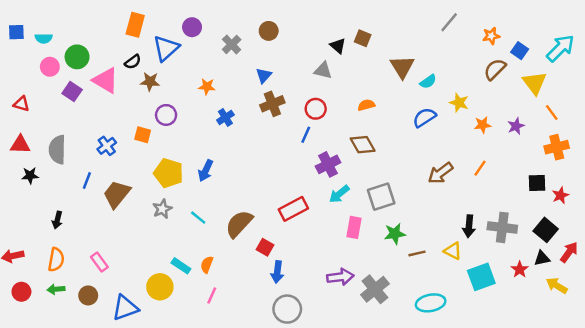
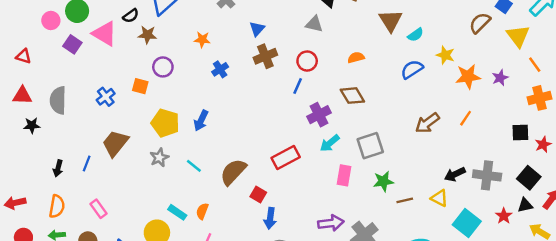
orange star: (483, 125) -> (468, 77), size x1.5
blue line: (87, 180) -> (87, 163), moved
black arrow: (469, 226) -> (455, 174), turned 60
cyan square: (481, 277) -> (467, 223), turned -32

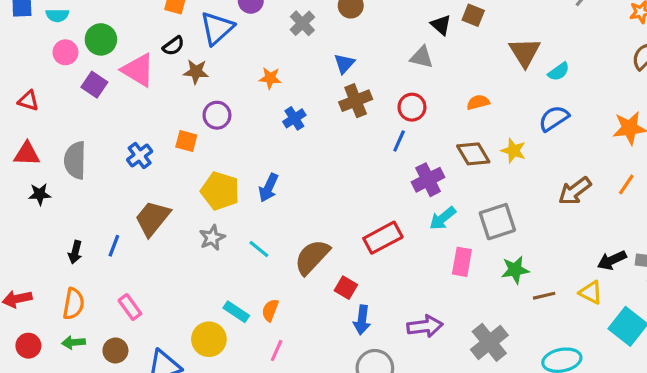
yellow star: (445, 55) -> (514, 151), moved
purple arrow: (331, 223) -> (425, 326), moved

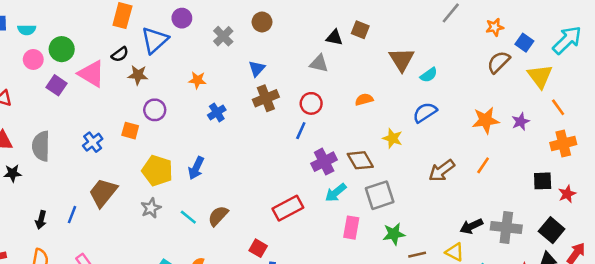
black triangle: (441, 25) -> (334, 37), turned -30
brown diamond: (473, 154) -> (360, 160), moved
brown semicircle: (312, 257) -> (218, 216), moved, size x0.7

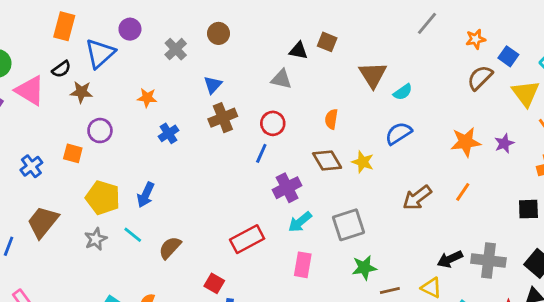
orange semicircle: (364, 100) -> (331, 119), turned -66
brown diamond: (360, 160) -> (327, 161), moved
cyan line: (188, 217) -> (133, 235), moved
pink rectangle: (351, 228) -> (303, 265), moved

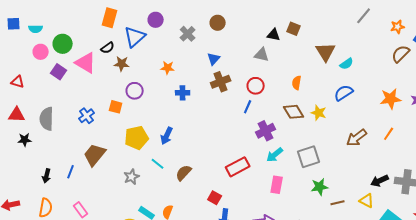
blue cross: (169, 133) -> (183, 93), turned 32
yellow pentagon: (103, 198) -> (137, 138), turned -30
gray star: (96, 239) -> (132, 177), moved

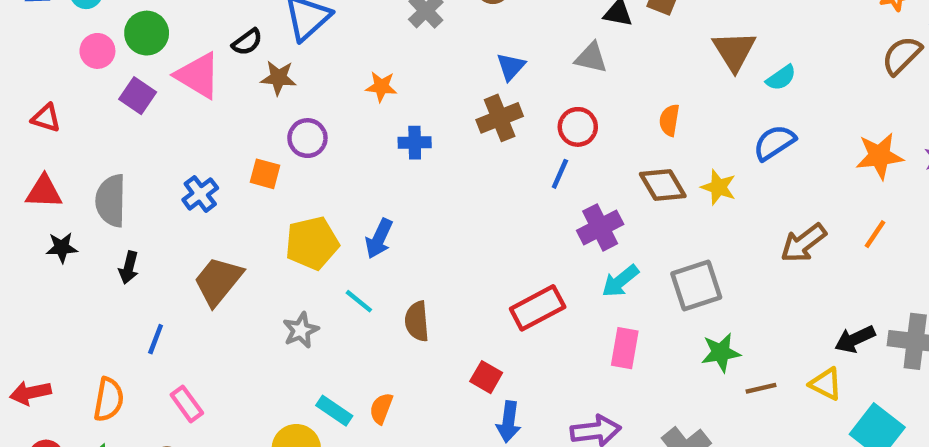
blue triangle: (214, 59) -> (511, 67), moved
blue line: (71, 172) -> (156, 339), moved
brown semicircle: (184, 173) -> (417, 321), turned -48
black arrow: (47, 176) -> (129, 268), moved

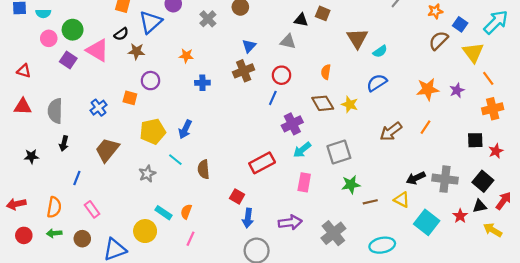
black star: (62, 248) -> (31, 156), moved

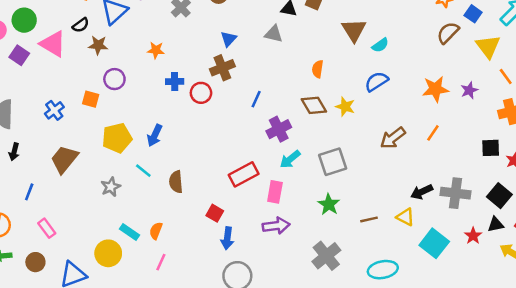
red circle: (282, 75) -> (201, 93), moved
pink rectangle: (304, 182) -> (275, 192), moved
green star: (351, 185) -> (329, 204), moved, turned -30
purple arrow: (290, 222) -> (276, 226), moved

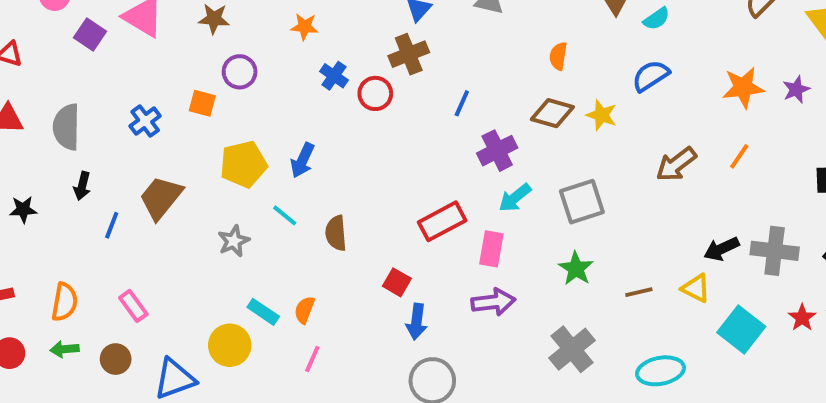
blue cross: (175, 82) -> (334, 76), turned 36
brown diamond: (314, 105) -> (552, 113), turned -44
blue line: (29, 192) -> (112, 225), moved

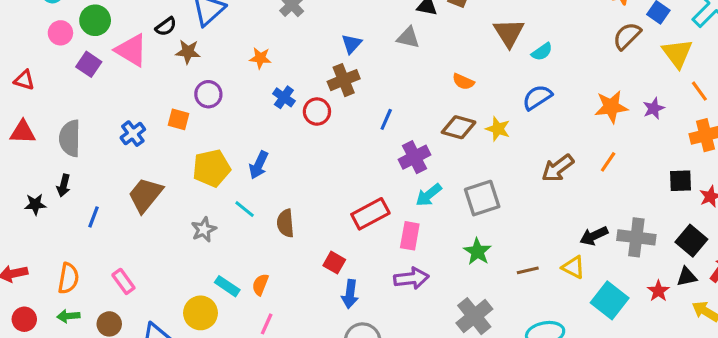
orange semicircle: (558, 56) -> (463, 82), turned -75
black arrow: (82, 186) -> (64, 185), moved
blue line: (112, 225) -> (94, 217), moved

